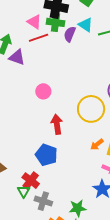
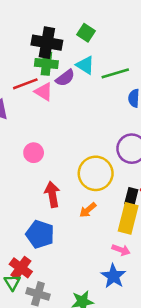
pink triangle: (34, 22) -> (44, 92), moved
purple semicircle: (70, 34) -> (65, 78), turned -147
orange arrow: (97, 145) -> (88, 210), moved

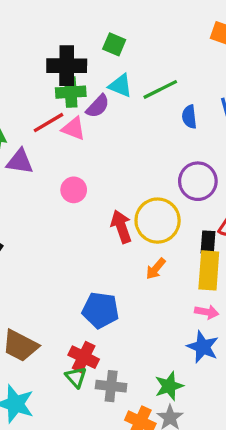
pink circle: (34, 153) -> (74, 190), moved
red arrow: (52, 194) -> (121, 227), moved

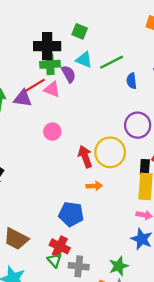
purple semicircle: (98, 106) -> (69, 74), turned -72
purple triangle: (20, 162) -> (23, 98), moved
orange arrow: (156, 269) -> (94, 186), moved, turned -133

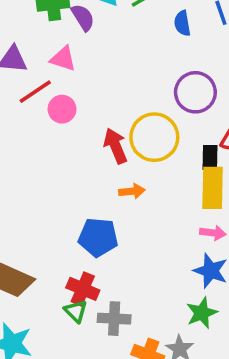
red line: (35, 85) -> (35, 92), moved
pink triangle: (52, 89) -> (63, 59), moved
green star: (119, 266) -> (202, 313), moved

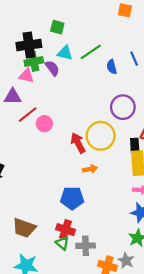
pink triangle: (63, 59) -> (26, 76), moved

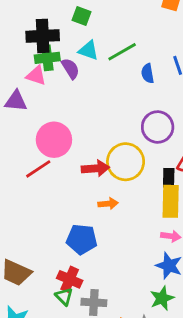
red line: (28, 115) -> (38, 169), moved
pink circle: (44, 124) -> (54, 140), size x1.6
red arrow: (78, 143) -> (95, 168), turned 108

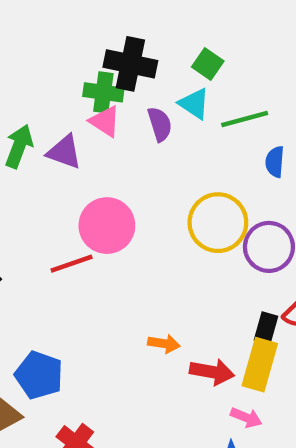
green square: (81, 16) -> (208, 64), moved
green cross: (47, 58) -> (103, 92), moved
yellow circle: (126, 162) -> (218, 223), moved
red arrow: (95, 168) -> (212, 372), moved
blue pentagon: (82, 239) -> (39, 375), moved

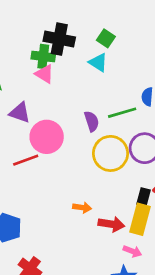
green line: (245, 119) -> (122, 113), moved
purple semicircle: (160, 124) -> (92, 121), moved
purple triangle: (64, 152) -> (20, 113), moved
yellow circle: (218, 223) -> (110, 153), moved

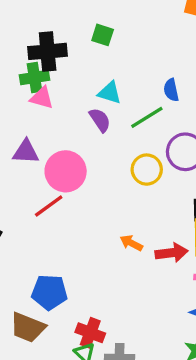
cyan triangle: (98, 62) -> (110, 93), moved
purple semicircle: (92, 121) -> (100, 120), moved
yellow circle: (110, 153) -> (147, 170), size x0.7
orange arrow: (82, 208) -> (131, 243), turned -144

